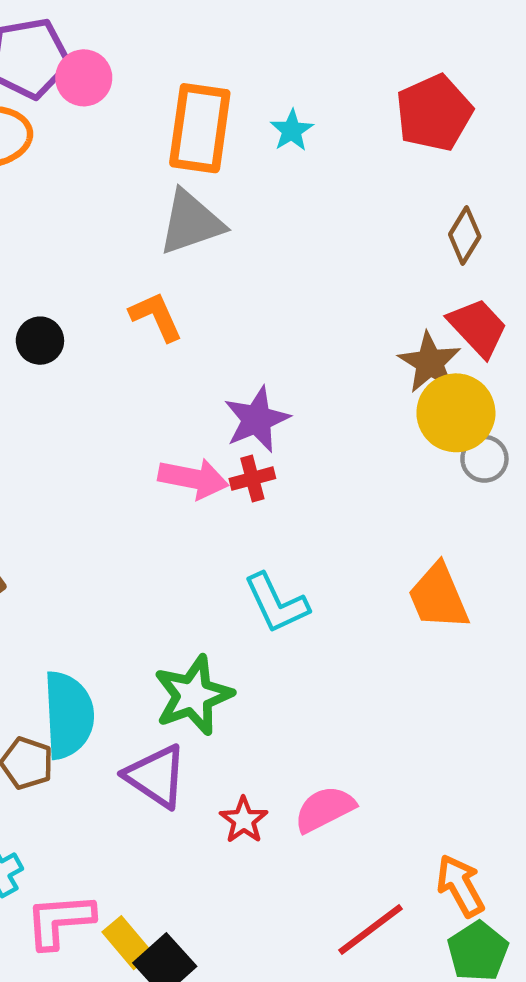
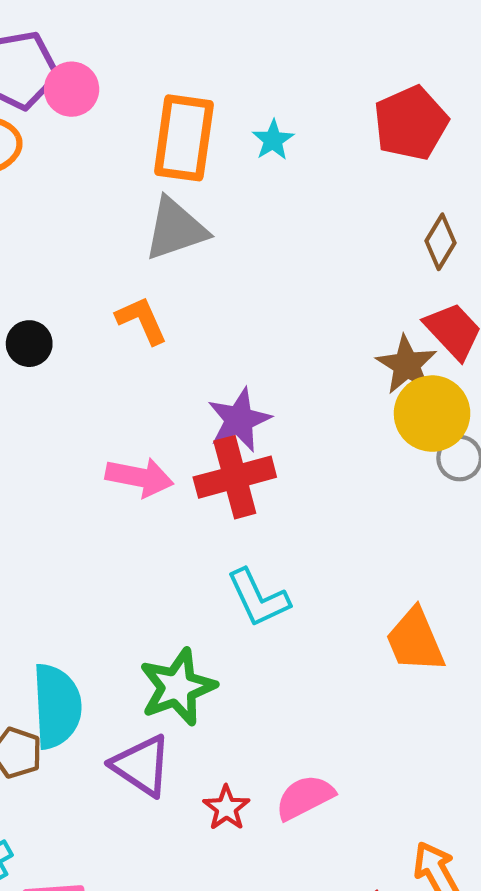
pink arrow: (193, 479) -> (139, 477), moved
red cross: (252, 479) -> (235, 477), size x1.8
orange trapezoid: (438, 597) -> (415, 640), moved

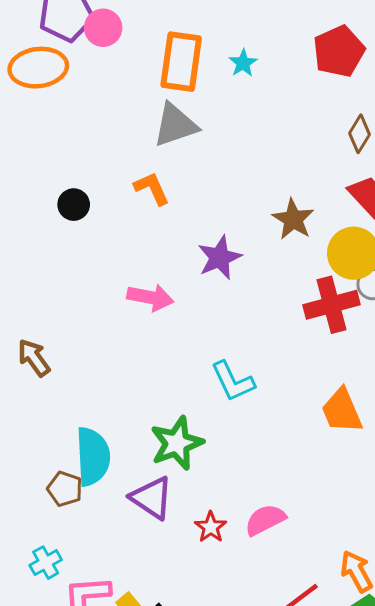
brown star: (407, 365) -> (293, 219), moved
red cross: (235, 477) -> (331, 305), moved

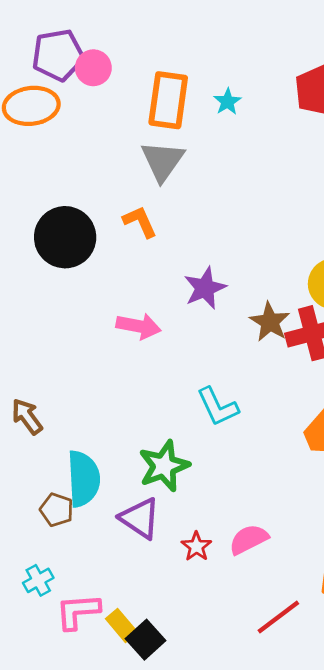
gray triangle: (175, 125) -> (163, 161), turned -36
black circle: (74, 205) -> (65, 237), size x2.0
brown star: (293, 219) -> (270, 322), moved
brown arrow: (34, 358) -> (27, 417), moved

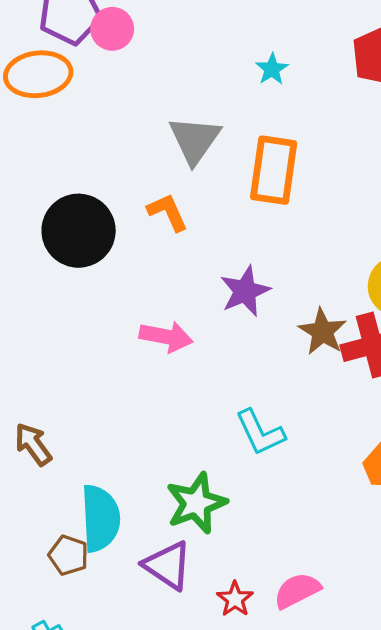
orange rectangle: (168, 100) -> (274, 170), moved

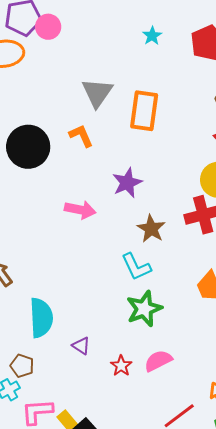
cyan star: (272, 69) -> (152, 36), moved
brown star: (322, 332) -> (151, 229), moved
green star: (196, 503) -> (144, 309), moved
brown pentagon: (68, 555) -> (22, 366), moved
purple triangle: (168, 565) -> (81, 346), size x0.6

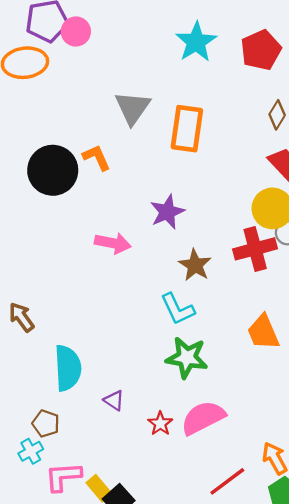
cyan star: (152, 36) -> (196, 42), size x1.8
orange L-shape: (81, 136) -> (97, 158), moved
green star: (144, 309) -> (187, 358), turned 30
pink semicircle: (158, 361) -> (203, 418), size x1.4

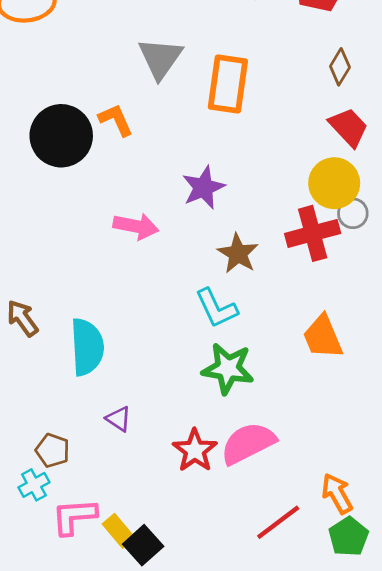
cyan semicircle: (68, 368) -> (87, 347), moved
purple triangle: (114, 400) -> (119, 419), moved
red star: (160, 424) -> (195, 450), size x1.4

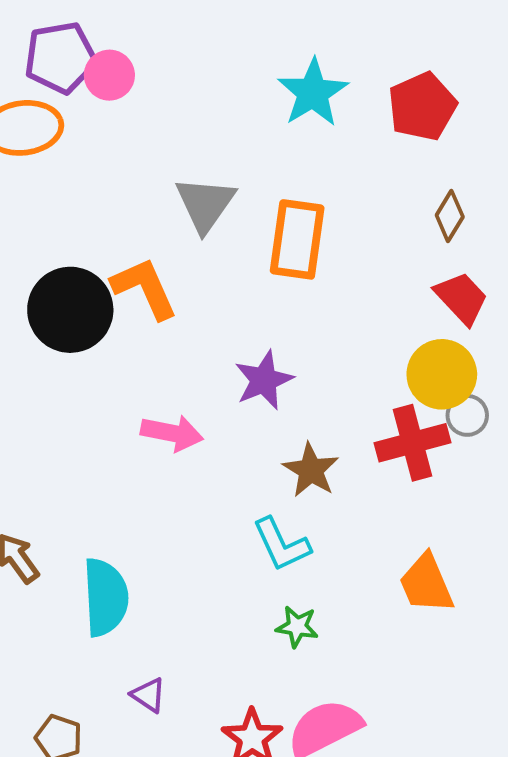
orange L-shape: (116, 120) -> (145, 288), size x1.4
green star: (228, 369) -> (297, 627), size x0.6

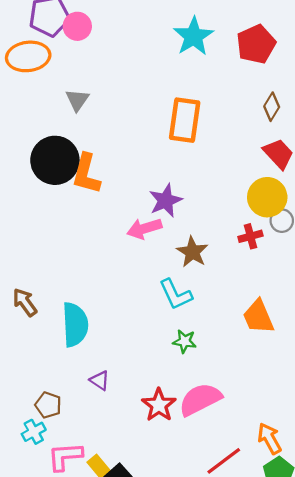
gray triangle: (205, 204) -> (77, 100), moved, size x0.7
orange L-shape: (145, 288) -> (86, 174), moved, turned -141
pink arrow: (172, 433) -> (144, 228), moved, turned 152
red cross: (412, 443) -> (250, 236), size x0.6

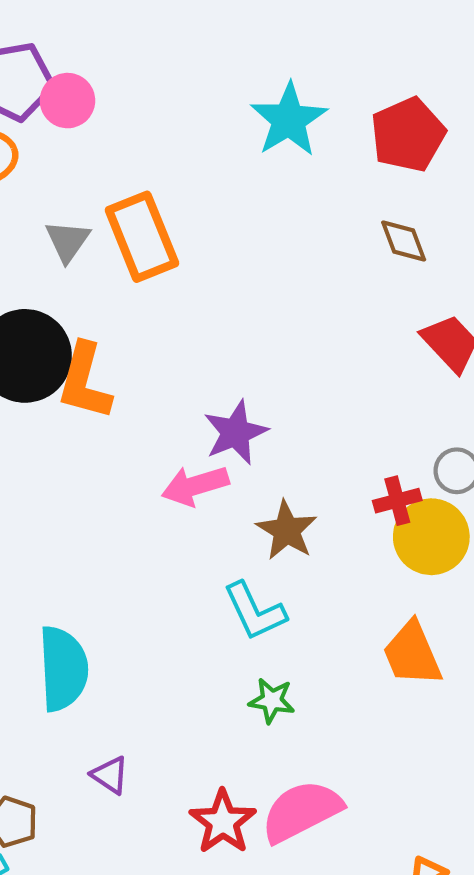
brown diamond: (272, 107) -> (404, 241), moved, turned -52
orange rectangle: (185, 120) -> (142, 237), moved, turned -30
yellow circle: (267, 197) -> (431, 537), moved

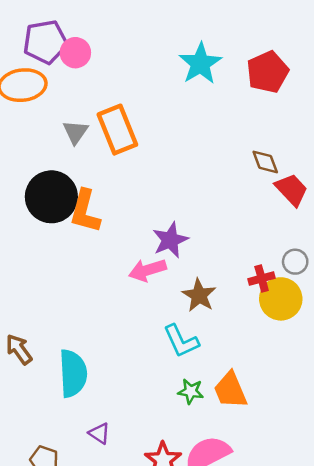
brown diamond: (404, 241) -> (265, 162), moved
orange trapezoid: (412, 654) -> (230, 390), moved

